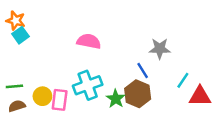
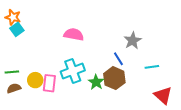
gray star: (160, 49) -> (133, 41), turned -30
cyan line: (183, 80) -> (152, 67), turned 48
red triangle: (200, 96) -> (163, 95), moved, turned 42

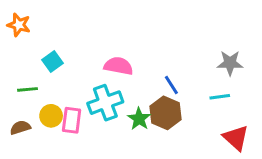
cyan square: (17, 29) -> (53, 62), moved
pink semicircle: (74, 34) -> (119, 66), moved
gray star: (133, 41) -> (230, 63), moved, turned 30
green line: (12, 72) -> (28, 89), moved

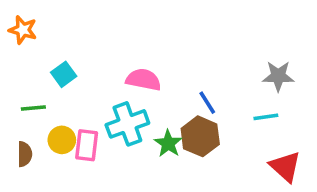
brown semicircle: (20, 128) -> (25, 154), turned 108

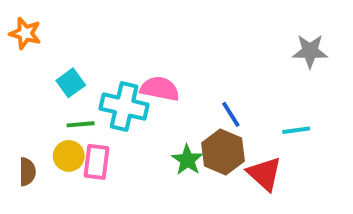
gray star: (278, 76) -> (310, 51), moved
green line: (33, 108) -> (81, 124), moved
cyan cross: (127, 124) -> (124, 107), moved, turned 33
red triangle: (285, 167) -> (264, 174), moved

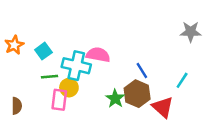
orange star: (25, 33) -> (14, 45), moved, turned 30
cyan line: (296, 130) -> (182, 80), turned -49
yellow circle: (69, 156) -> (69, 88), moved

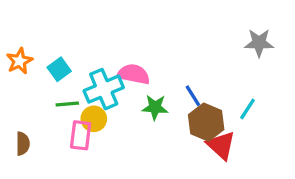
cyan cross: (76, 66) -> (104, 89), turned -36
brown hexagon: (137, 94) -> (206, 122), moved
green star: (115, 99) -> (155, 107), moved, turned -30

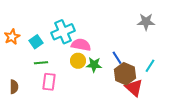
gray star: (259, 43) -> (146, 22), moved
cyan cross: (104, 89) -> (63, 32), moved
yellow circle: (94, 119) -> (78, 61), moved

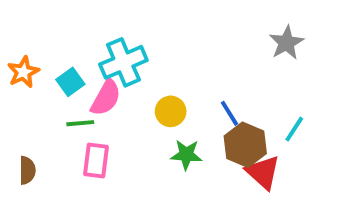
gray star: (146, 22) -> (286, 43), turned -30
pink semicircle: (81, 45) -> (106, 98), moved, turned 108
yellow circle: (78, 61) -> (171, 111), moved
green star: (94, 65) -> (186, 155), moved

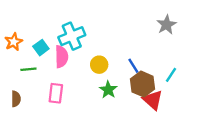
pink semicircle: (106, 98) -> (62, 57), turned -30
green line: (80, 123) -> (28, 69), moved
green star: (186, 155) -> (108, 90), turned 30

